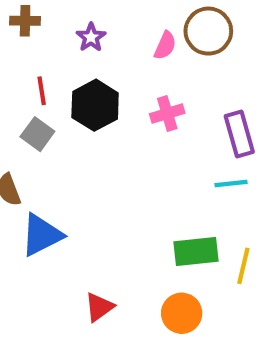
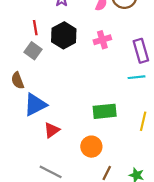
green rectangle: (196, 251) -> (105, 111), moved
red triangle: (99, 307) -> (52, 130), moved
orange circle: (182, 313) -> (91, 147), moved

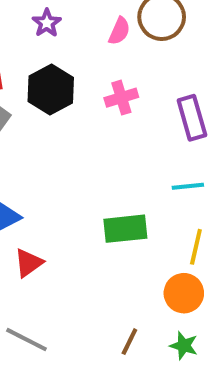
cyan line: (137, 77) -> (188, 186), moved
orange circle: (91, 147) -> (184, 293), moved

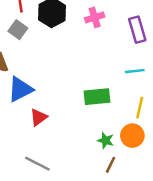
brown line: (129, 342) -> (110, 165), moved
green star: (184, 346) -> (106, 140), moved

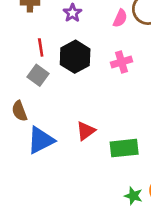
red triangle: (39, 117) -> (86, 131), moved

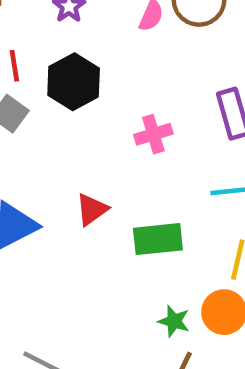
pink cross: (121, 62) -> (153, 134), moved

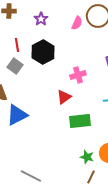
red triangle: (92, 209) -> (64, 97), moved

